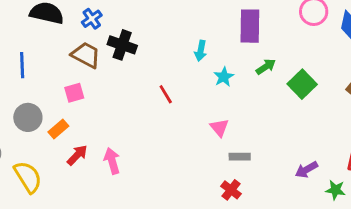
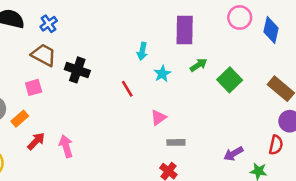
black cross: (122, 45) -> (77, 70), moved
red line: (166, 94) -> (127, 89), moved
pink triangle: (219, 128) -> (158, 117), turned 35

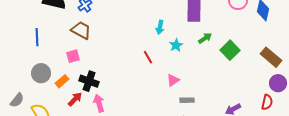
black cross: (77, 70) -> (89, 81), moved

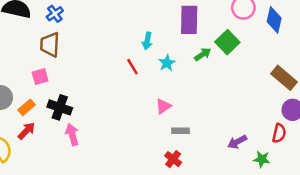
brown trapezoid: (81, 30) -> (50, 45), turned -115
green square: (230, 50) -> (227, 42), moved
red line: (148, 57) -> (132, 67), moved
red arrow: (75, 99) -> (26, 131), moved

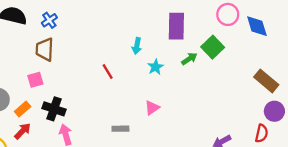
blue diamond: (274, 20) -> (257, 26), turned -30
red line: (132, 67) -> (108, 72), moved
gray rectangle: (180, 131) -> (120, 129), moved

